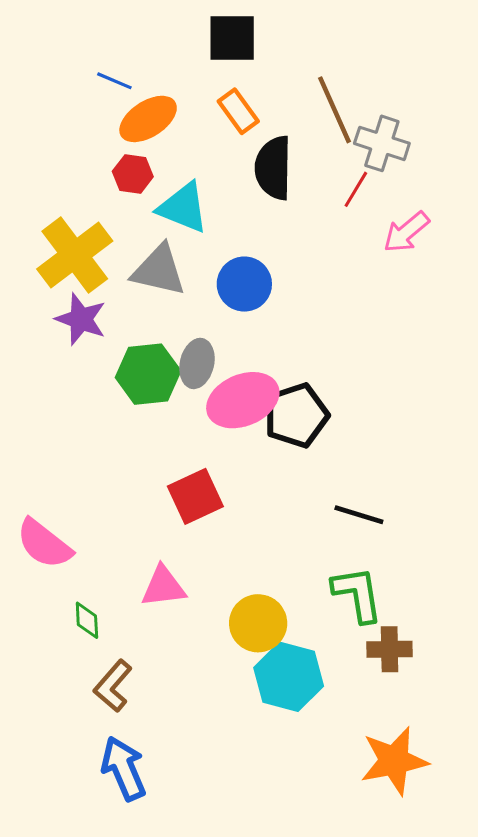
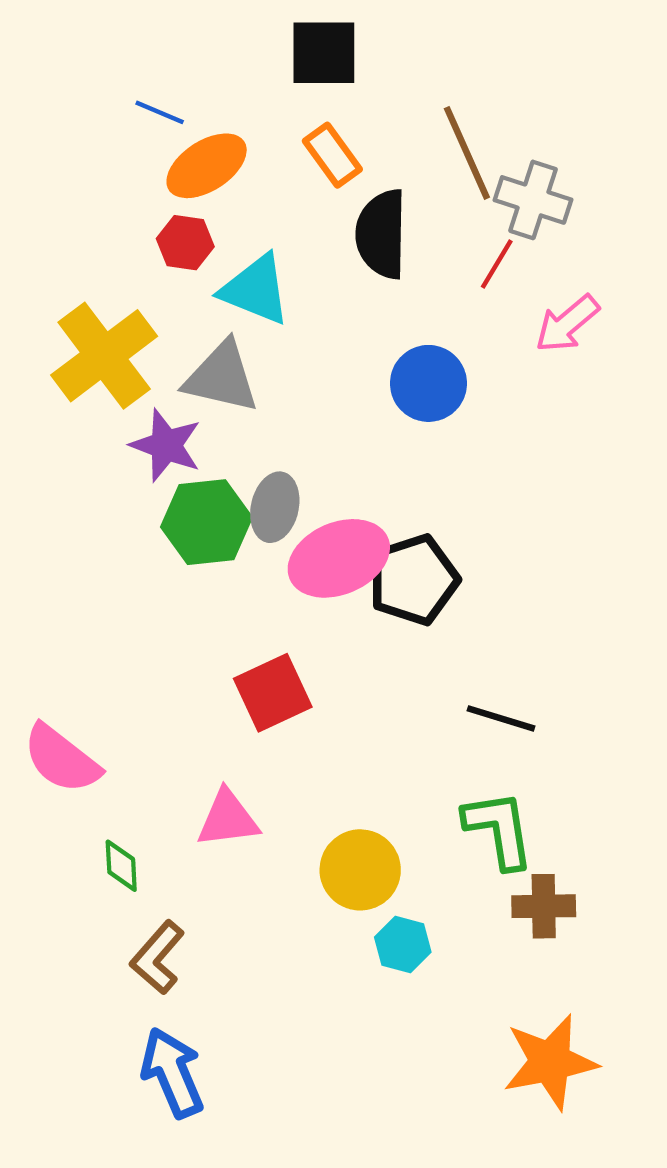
blue circle: (244, 284) -> (428, 383), moved
purple star: (81, 319) -> (166, 445), moved
cyan hexagon: (289, 677) -> (403, 945), size x0.6

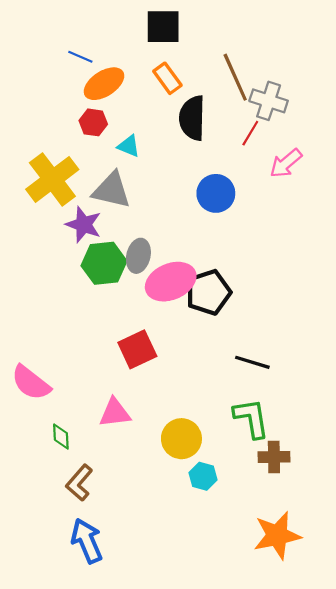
cyan triangle: (256, 290) -> (129, 146), size x0.6

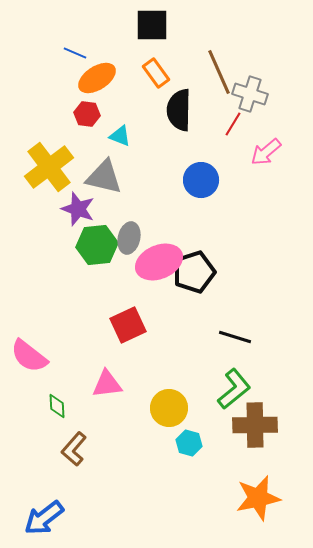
green L-shape: (251, 418) -> (234, 389), turned 60
brown cross: (274, 457) -> (255, 425), size x1.5
blue arrow: (87, 541) -> (44, 518), moved, turned -105

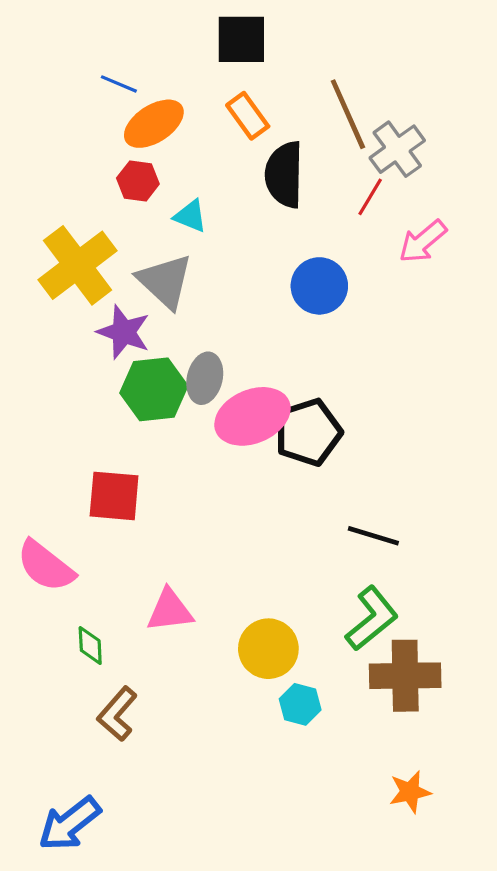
gray cross: (250, 94) -> (397, 149), turned 36
gray triangle: (104, 177) -> (165, 281), turned 30
red square: (128, 325) -> (114, 496), moved, turned 30
orange star: (258, 498) -> (410, 792), size x0.6

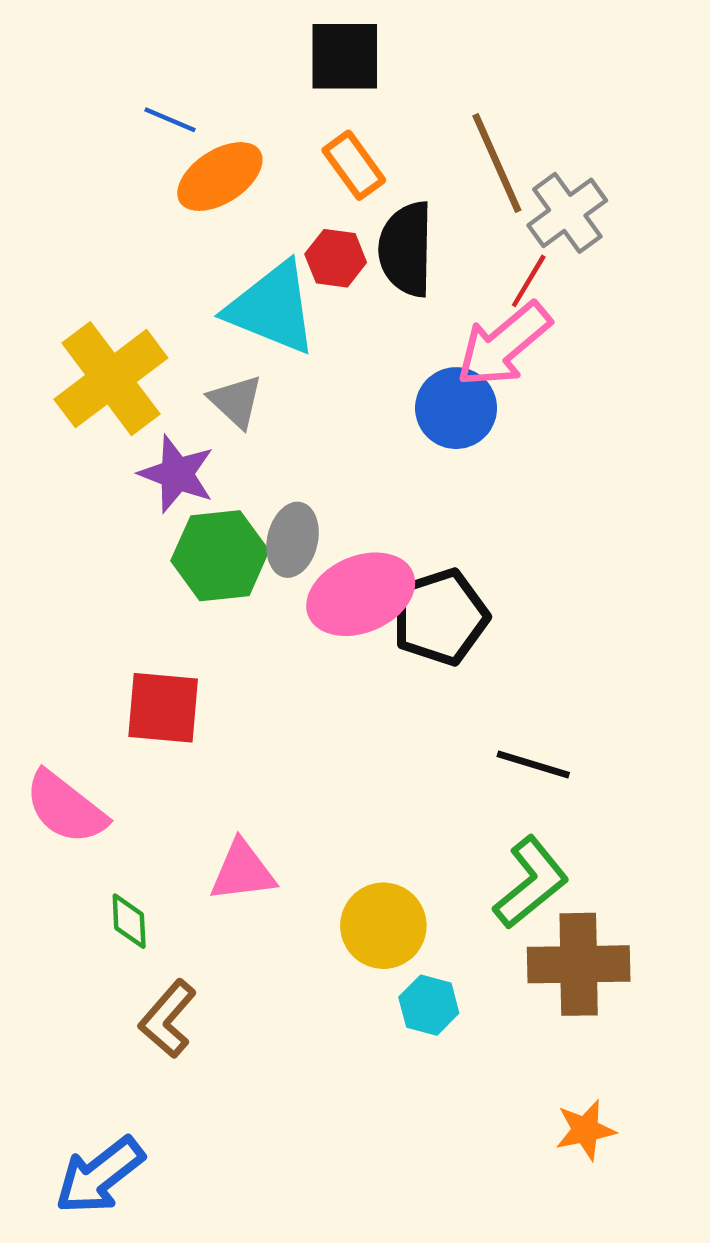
red hexagon: (138, 181) -> (336, 258), moved
cyan triangle: (190, 216) -> (272, 308), size x2.0
pink arrow: (423, 241) -> (504, 345), moved, size x1.4
gray triangle: (165, 281) -> (236, 401), size x0.7

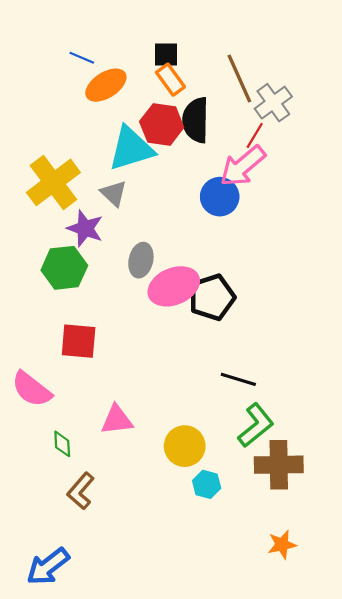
black square: (345, 56) -> (166, 54), moved, size x0.7
red hexagon: (336, 258) -> (162, 124), size x1.5
cyan triangle: (272, 308) -> (131, 149), turned -39
green hexagon: (220, 556) -> (64, 268), moved
black line: (533, 765) -> (238, 379), moved

